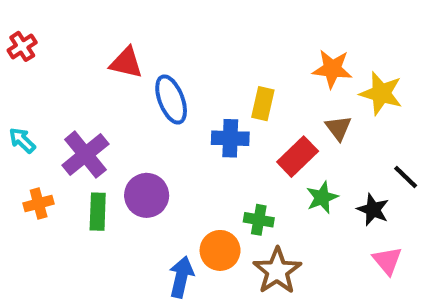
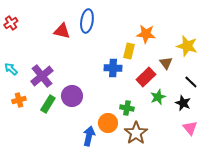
orange star: (332, 69) -> (146, 34), moved
blue ellipse: (171, 99) -> (87, 21), moved, turned 30
black line: (406, 177) -> (191, 82), moved
green rectangle: (98, 212) -> (48, 104), turned 30

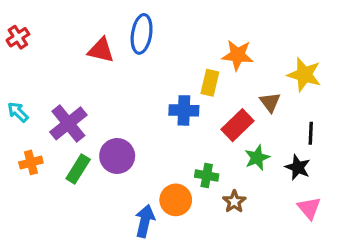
black line: (191, 82) -> (311, 133), turned 48
brown star: (136, 133) -> (234, 202), moved, size x0.6

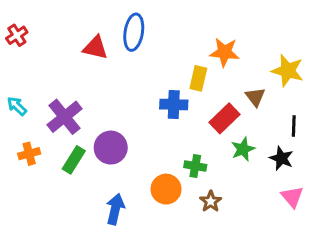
brown star: (234, 202) -> (211, 201), moved
blue arrow: (145, 221) -> (115, 209), moved

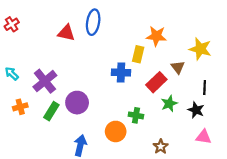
pink triangle: (292, 197) -> (204, 137), turned -42
brown star: (211, 201) -> (161, 146), moved

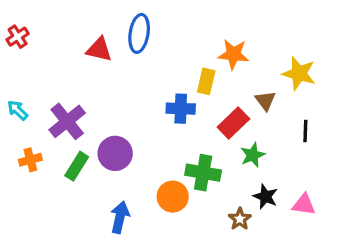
black star: (196, 110) -> (265, 197), moved
green cross: (136, 115) -> (203, 173), size x1.5

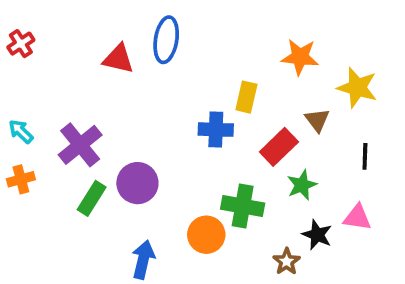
orange star: (233, 54) -> (300, 57), moved
orange cross: (30, 160) -> (21, 179), moved
pink triangle: (304, 205) -> (357, 218), moved

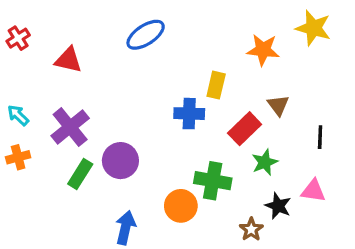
blue ellipse: (166, 40) -> (146, 35), turned 48
red triangle: (118, 59) -> (68, 60), moved
yellow star: (357, 88) -> (313, 28), moved

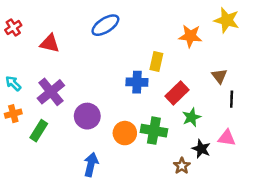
brown triangle: (278, 105) -> (219, 76), moved
green rectangle: (80, 174) -> (39, 131), moved
orange circle: (181, 206) -> (125, 133), moved

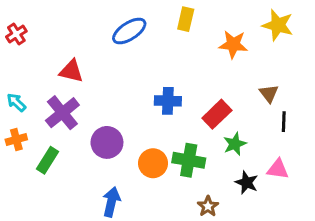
red triangle: (50, 43) -> (71, 71), moved
yellow rectangle: (156, 62) -> (186, 19), moved
brown star: (182, 166) -> (208, 206), moved

